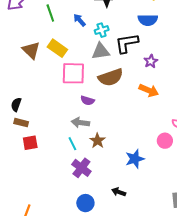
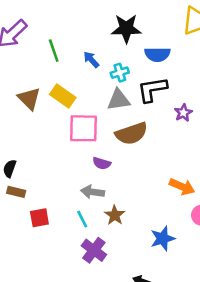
blue semicircle: (148, 20) -> (157, 54), moved
orange arrow: (149, 90) -> (182, 187), moved
red square: (30, 143) -> (39, 218), moved

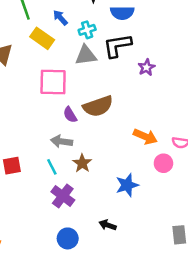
yellow rectangle: (63, 96) -> (42, 38), moved
brown semicircle: (131, 134) -> (98, 106), moved
purple semicircle: (102, 163) -> (70, 115), turned 42

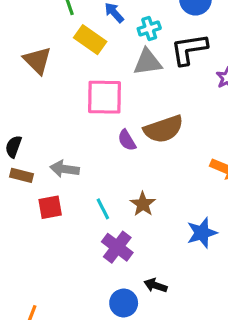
gray arrow: (62, 141) -> (65, 169), moved
black arrow: (108, 225) -> (156, 285), moved

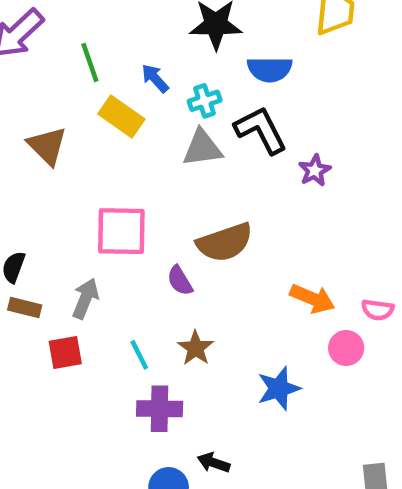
black L-shape: (189, 49) -> (261, 130), turned 72
pink square: (104, 97) -> (121, 231), moved
purple semicircle: (127, 140) -> (180, 281), moved
gray arrow: (65, 169) -> (85, 299), turned 104
purple cross: (117, 247) -> (160, 409), turned -36

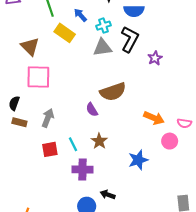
black L-shape: (261, 130) -> (130, 39), turned 55
pink square: (121, 231) -> (38, 77), moved
red square: (65, 353) -> (50, 149), moved

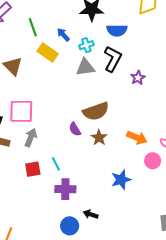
pink square: (38, 77) -> (21, 111), moved
brown star: (99, 141) -> (99, 138), moved

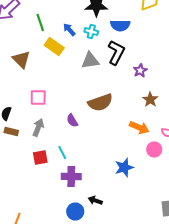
cyan cross: (86, 45) -> (91, 32), moved, turned 32
pink square: (21, 111) -> (38, 98), moved, size x0.7
purple semicircle: (75, 129) -> (72, 120), moved
brown star: (99, 138) -> (150, 100), moved

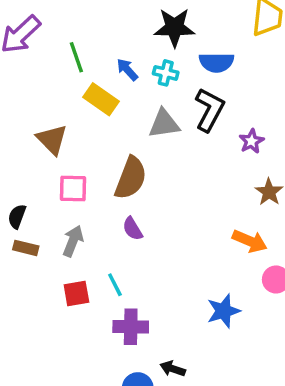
brown triangle: (21, 60) -> (52, 139), moved
brown semicircle: (100, 102) -> (131, 178), moved, turned -50

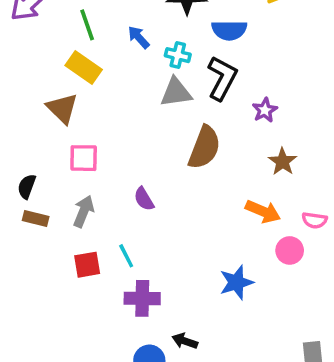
cyan cross: (166, 73) -> (178, 55), moved
yellow rectangle: (101, 99) -> (84, 67), moved
brown semicircle: (131, 178) -> (204, 147), moved

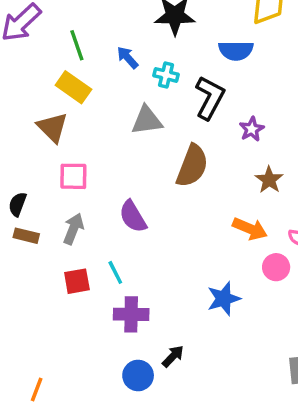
blue semicircle: (229, 30) -> (236, 51), moved
gray triangle: (176, 92) -> (147, 120), moved
purple semicircle: (144, 199) -> (133, 216), size x1.4
black arrow: (185, 341) -> (173, 356), turned 115

